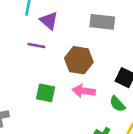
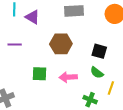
purple line: (36, 45) -> (15, 45), moved
pink arrow: (84, 91) -> (68, 77), moved

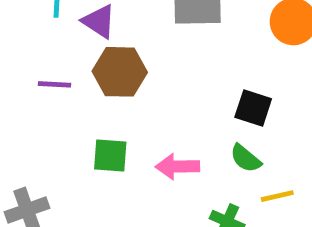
brown hexagon: (61, 44) -> (120, 72), moved
yellow line: (111, 88) -> (277, 196), turned 56

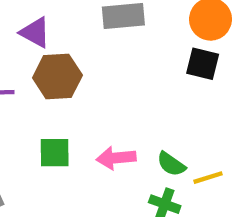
black square: (253, 108) -> (203, 64), moved
green semicircle: (246, 158) -> (171, 164), moved

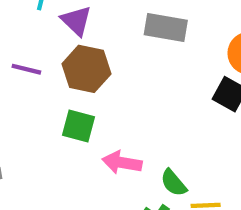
green square: (55, 153) -> (79, 126), moved

